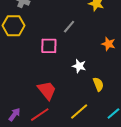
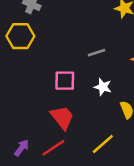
gray line: (69, 27) -> (96, 53), moved, turned 32
pink square: (49, 46) -> (65, 81), moved

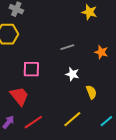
pink square: (65, 81) -> (31, 69), moved
red trapezoid: (62, 117) -> (19, 96), moved

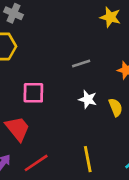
yellow semicircle: (91, 92) -> (116, 107), moved
yellow line: (72, 119) -> (88, 159), turned -60

